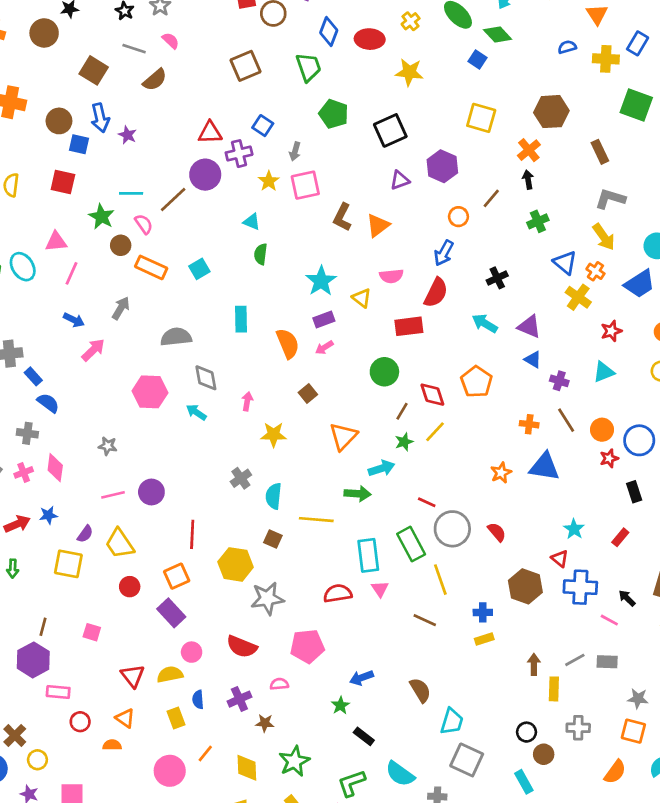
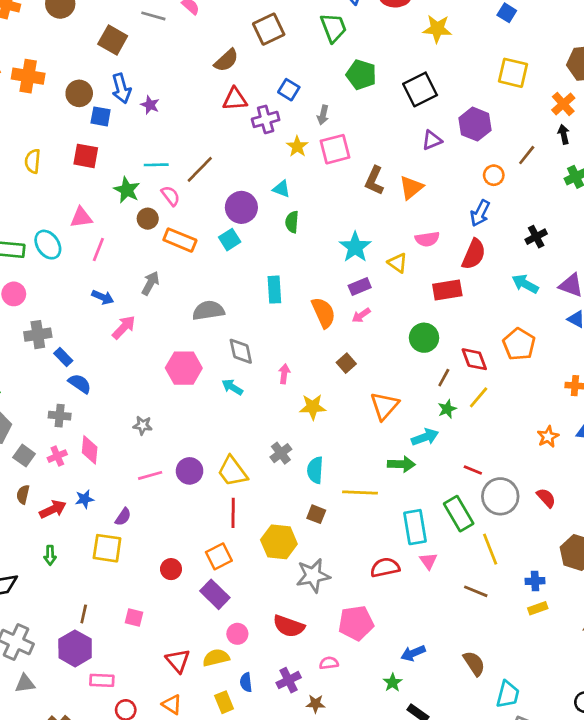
brown semicircle: (155, 80) -> (226, 60), moved
purple circle: (205, 175) -> (241, 207), moved
yellow trapezoid: (120, 544) -> (232, 471), moved

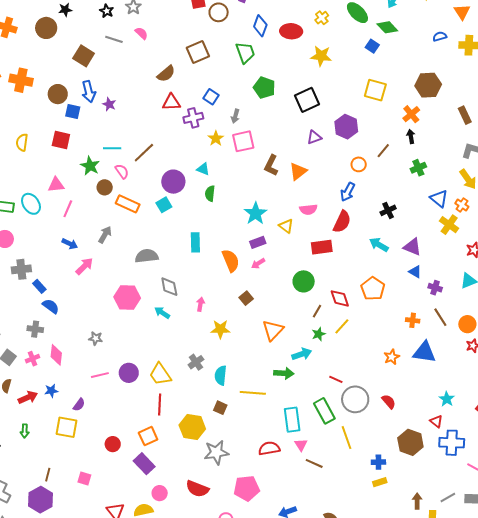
brown line: (476, 591) -> (314, 463), moved

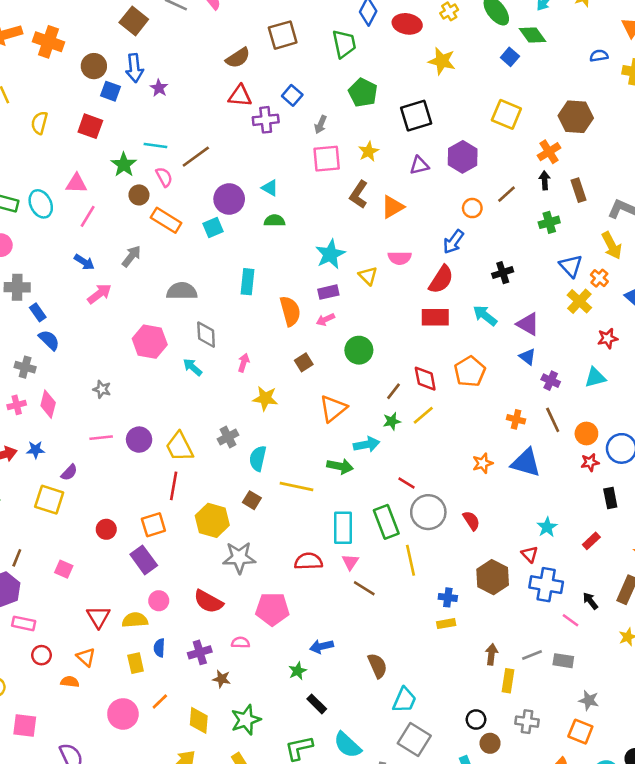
brown rectangle: (465, 115) -> (579, 190), moved
yellow star: (216, 138) -> (369, 151), moved
green semicircle: (210, 193) -> (275, 221), turned 77
red rectangle: (322, 247) -> (435, 317), moved
green circle: (304, 281) -> (359, 350), moved

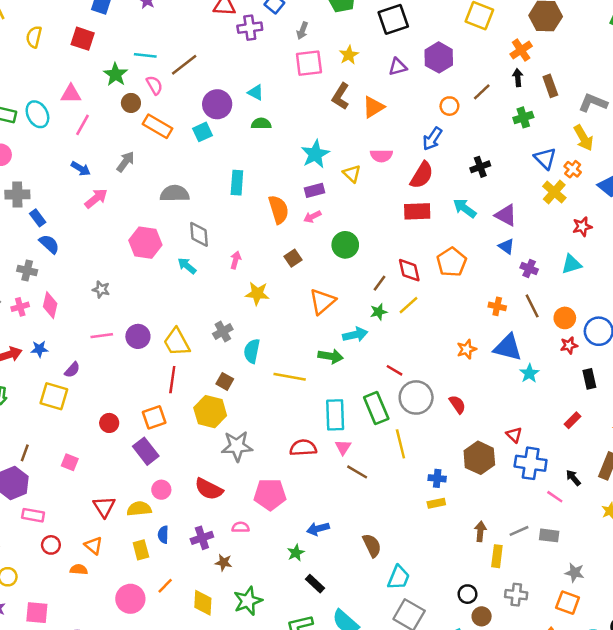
brown square: (252, 500) -> (225, 381), moved
cyan star: (547, 527) -> (529, 373), moved

